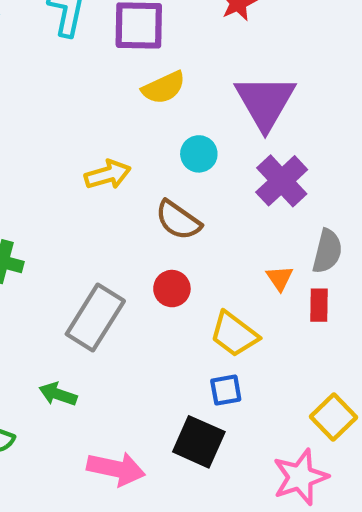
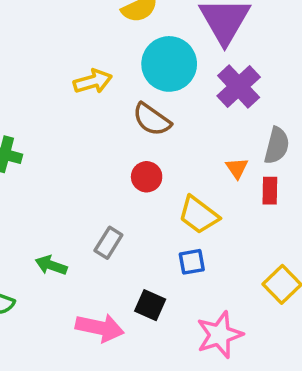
cyan circle: (199, 154) -> (169, 64), size x1.8
gray rectangle: (95, 318) -> (108, 243), moved, size x0.6
black square: (199, 442) -> (150, 305), moved, size x0.7
pink star: (300, 477) -> (220, 335), moved

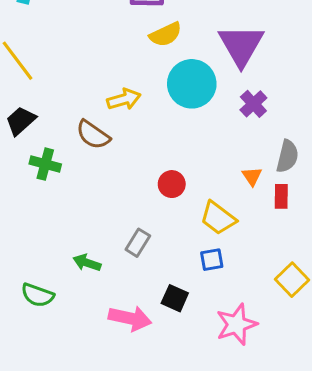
purple cross: (239, 87) -> (253, 104), size x0.7
brown semicircle: (152, 119) -> (93, 135), moved

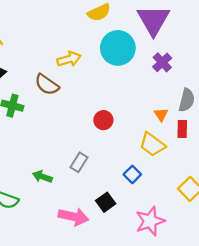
yellow trapezoid: (218, 218) -> (152, 145), moved
blue square: (212, 260) -> (132, 174), turned -35
black square: (175, 298) -> (106, 202), turned 30

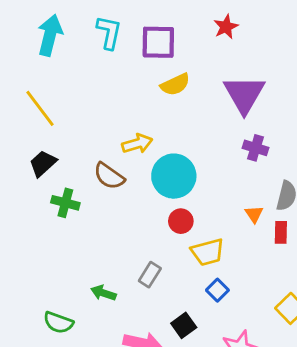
cyan circle: (118, 48) -> (174, 176), moved
purple cross: (162, 62) -> (255, 148), turned -30
yellow trapezoid: (152, 145) -> (208, 252), moved, turned -52

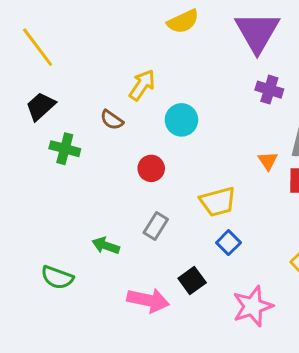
yellow arrow: (137, 144) -> (142, 85), turned -40
brown semicircle: (109, 176) -> (112, 120), size x0.7
cyan circle: (174, 176) -> (181, 120), size x0.7
red circle: (181, 221) -> (151, 168), moved

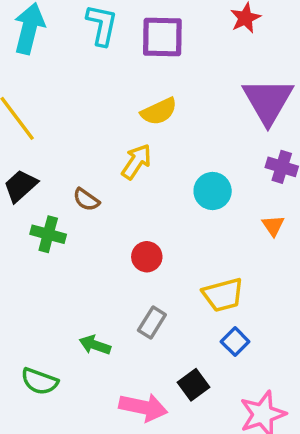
yellow semicircle: (183, 21) -> (159, 111), moved
brown semicircle: (112, 120) -> (86, 200), moved
cyan circle: (181, 120) -> (213, 191), moved
orange triangle: (268, 161) -> (273, 226), moved

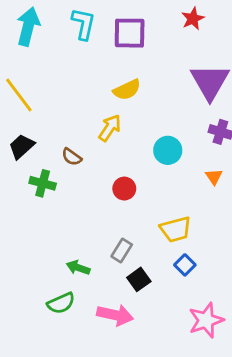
red circle: (147, 257) -> (124, 189), moved
green semicircle: (40, 381) -> (61, 303), moved, turned -44
black square: (194, 385) -> (139, 279), moved

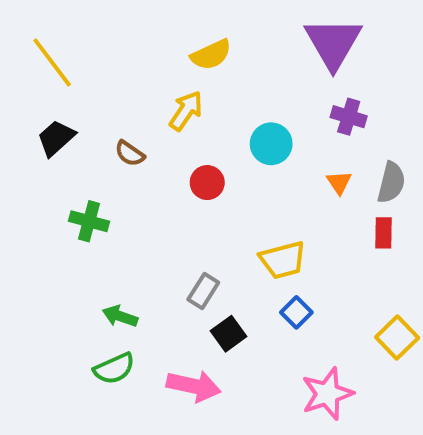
green cross: (43, 183) -> (89, 221), moved
red circle: (124, 189) -> (207, 183), moved
green arrow: (78, 268) -> (120, 316), moved

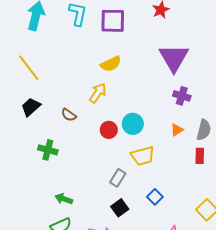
cyan circle: (271, 144) -> (133, 124), moved
orange triangle: (339, 183) -> (177, 130), turned 32
yellow trapezoid: (283, 260) -> (143, 156), moved
gray rectangle: (203, 291) -> (118, 178), moved

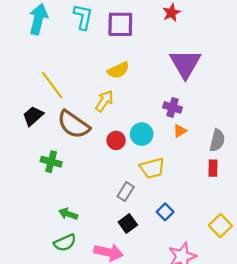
yellow line: (29, 68) -> (52, 85), moved
purple cross: (182, 96) -> (173, 107), moved
brown semicircle: (69, 115) -> (73, 124), size x2.0
orange triangle: (177, 130) -> (180, 131), moved

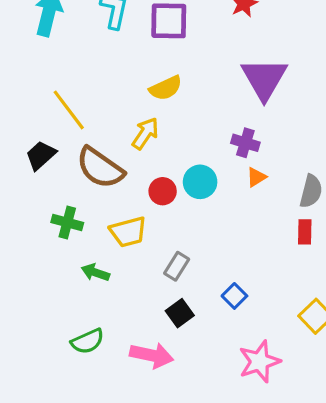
yellow trapezoid: (152, 168) -> (128, 232), moved
green arrow: (68, 214) -> (95, 272), moved

